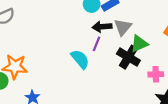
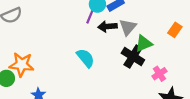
purple line: (96, 44) -> (90, 16), moved
pink cross: (156, 74) -> (159, 74), turned -32

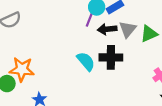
green triangle: (144, 43) -> (149, 34), moved
black cross: (133, 57) -> (111, 57), moved, turned -30

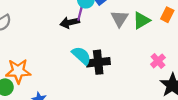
black arrow: (107, 29) -> (70, 23), moved
black cross: (111, 57) -> (98, 62), moved

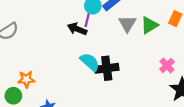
black arrow: (70, 23) -> (77, 29), turned 36
orange star: (18, 71) -> (26, 79), size x0.7

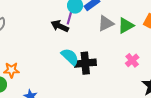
gray triangle: (127, 24) -> (106, 23), turned 30
pink cross: (167, 66) -> (132, 60), moved

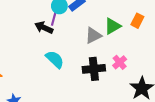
gray triangle: (106, 23) -> (93, 35), moved
black cross: (85, 63) -> (94, 69), moved

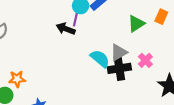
gray triangle: (93, 35) -> (119, 52), moved
cyan semicircle: (55, 59) -> (100, 59), moved

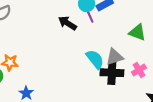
purple line: (75, 19) -> (90, 16), moved, turned -48
green triangle: (136, 24) -> (137, 32), turned 42

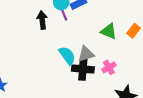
black arrow: (67, 23) -> (42, 20), turned 48

